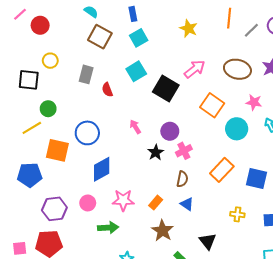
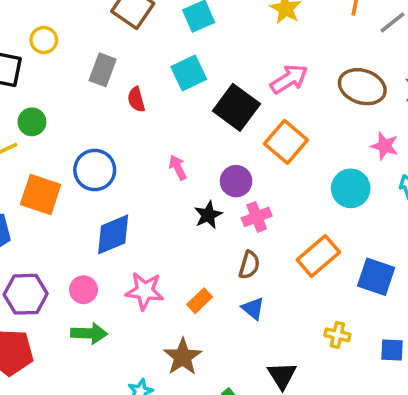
orange square: (212, 105) -> (286, 142), moved
green arrow: (108, 228) -> (89, 333), moved
brown star: (162, 231) -> (183, 357), moved

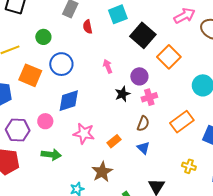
pink arrow: (289, 79) -> (184, 16), moved
green circle: (32, 122) -> (43, 37), moved
pink circle: (84, 290) -> (45, 121), moved

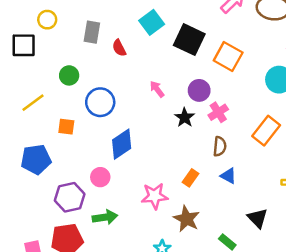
orange square: (30, 75) -> (66, 127), size x0.6
pink star: (84, 133) -> (155, 196), moved
green arrow: (51, 155) -> (105, 217), moved

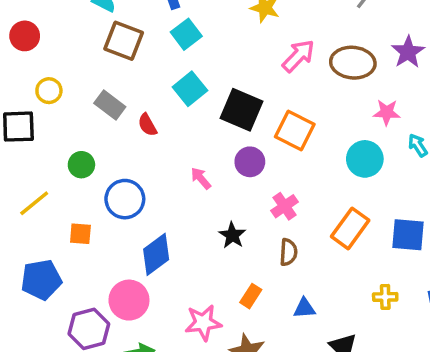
gray rectangle: (92, 32) -> (110, 105), turned -60
purple circle: (199, 90) -> (250, 162), moved
black star: (185, 118) -> (232, 235), moved
blue triangle: (228, 176) -> (304, 308), moved, turned -30
pink circle: (100, 177) -> (129, 300), size x1.5

